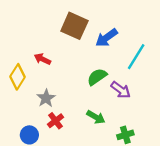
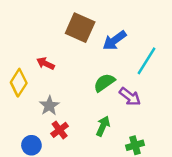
green arrow: (96, 117) -> (103, 126), turned -96

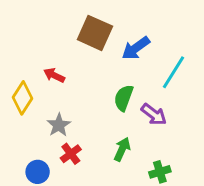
green semicircle: (104, 83) -> (124, 98), turned -35

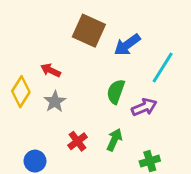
purple arrow: (154, 114) -> (144, 107), turned -60
gray star: (59, 125) -> (55, 102), moved
red cross: (71, 154) -> (78, 141), moved

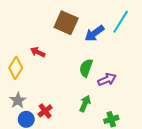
cyan line: (163, 67) -> (121, 22), moved
gray star: (55, 102) -> (18, 100), moved
red cross: (78, 141) -> (45, 111), moved

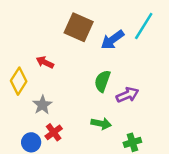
gray star: (18, 100) -> (42, 105), moved
green arrow: (85, 104) -> (101, 124), turned 77

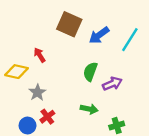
cyan line: (144, 26) -> (130, 40), moved
red arrow: (45, 62) -> (40, 55), turned 32
yellow diamond: (19, 81) -> (17, 72), turned 70

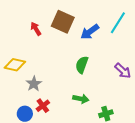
cyan line: (130, 40) -> (118, 23), moved
red arrow: (40, 55) -> (36, 29), moved
purple arrow: (112, 84) -> (123, 71), moved, turned 66

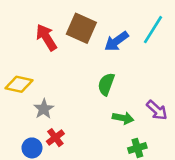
red arrow: (36, 29) -> (46, 37), size x1.5
purple arrow: (123, 71) -> (157, 110), moved
green arrow: (81, 99) -> (123, 118), moved

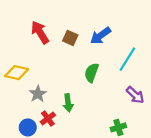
brown square: (81, 28) -> (70, 38), moved, size x0.6
cyan line: (153, 30) -> (127, 59), moved
green arrow: (123, 118) -> (68, 103), moved, turned 72

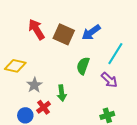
brown square: (70, 38) -> (64, 34), size x1.5
purple arrow: (135, 95) -> (109, 80), moved

